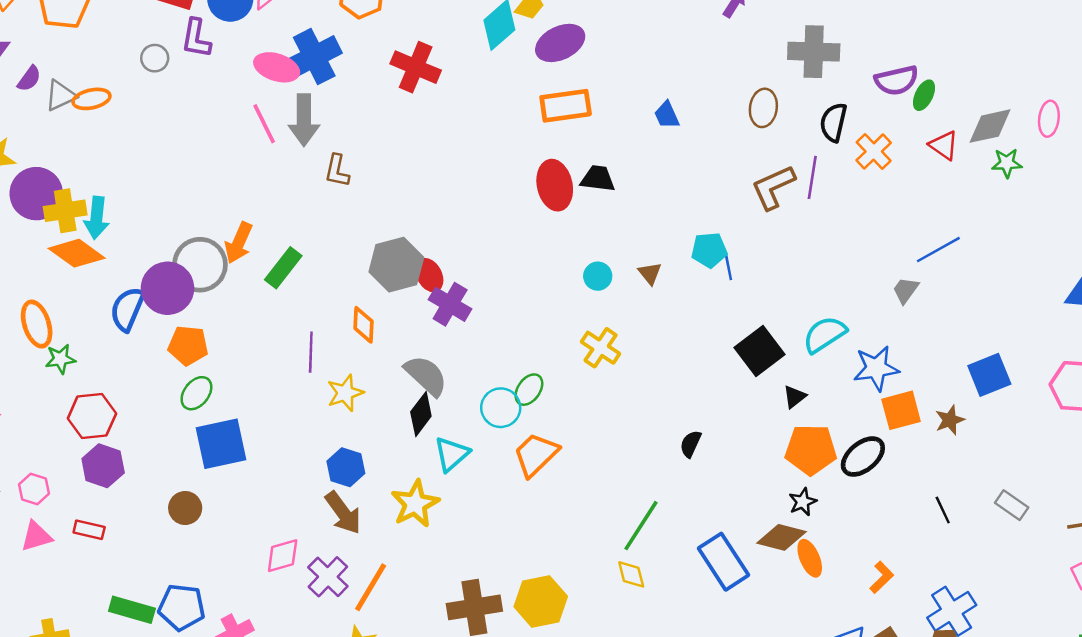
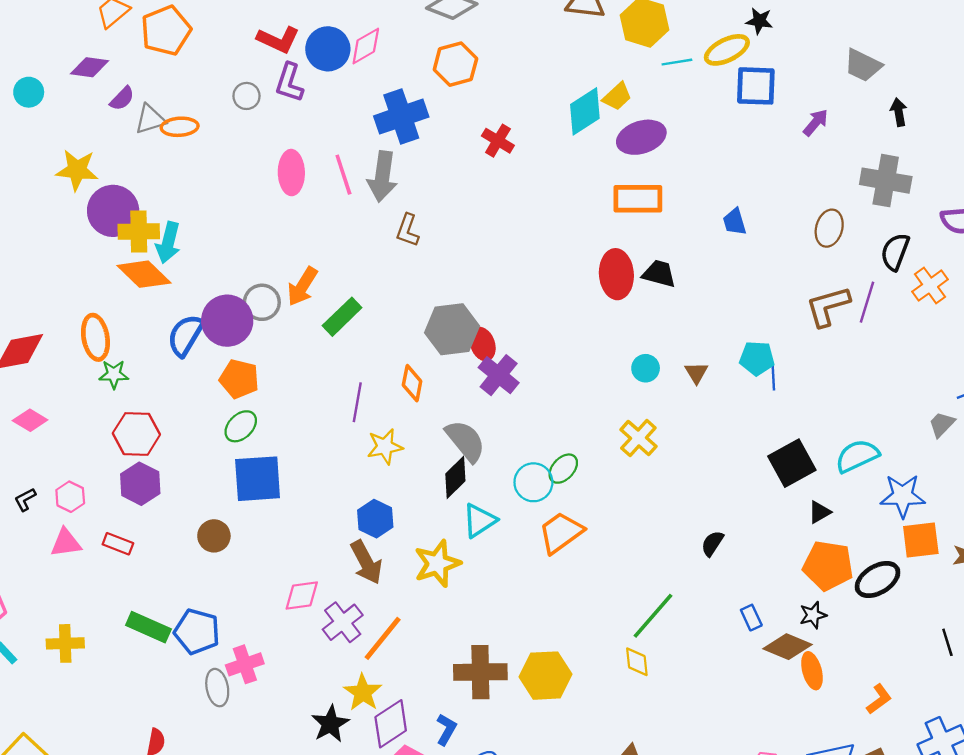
pink ellipse: (277, 67) -> (291, 173), moved, turned 63
red cross: (416, 67) -> (498, 141), size x0.7
gray circle: (200, 265) -> (262, 302), size x0.7
blue rectangle: (724, 562) -> (751, 618), moved, size x0.5

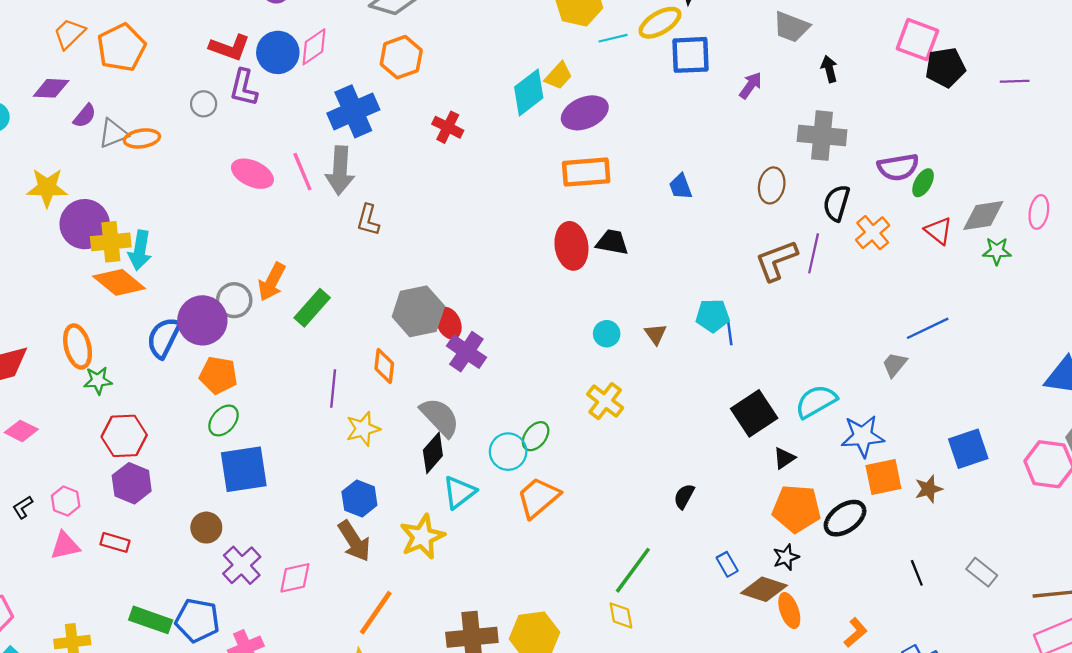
pink ellipse: (291, 173) -> (252, 174), turned -60
purple cross: (343, 622) -> (242, 565), moved

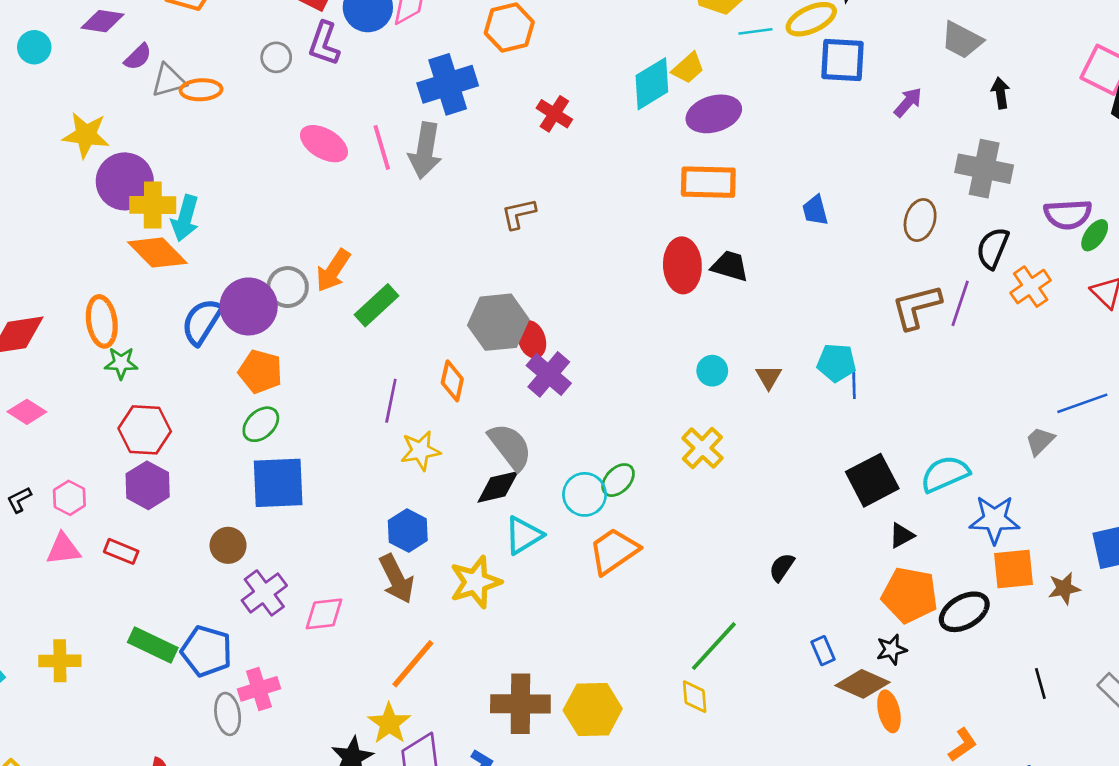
brown L-shape: (368, 220) -> (519, 214), moved, turned 56
black diamond: (433, 453) -> (498, 487), turned 30

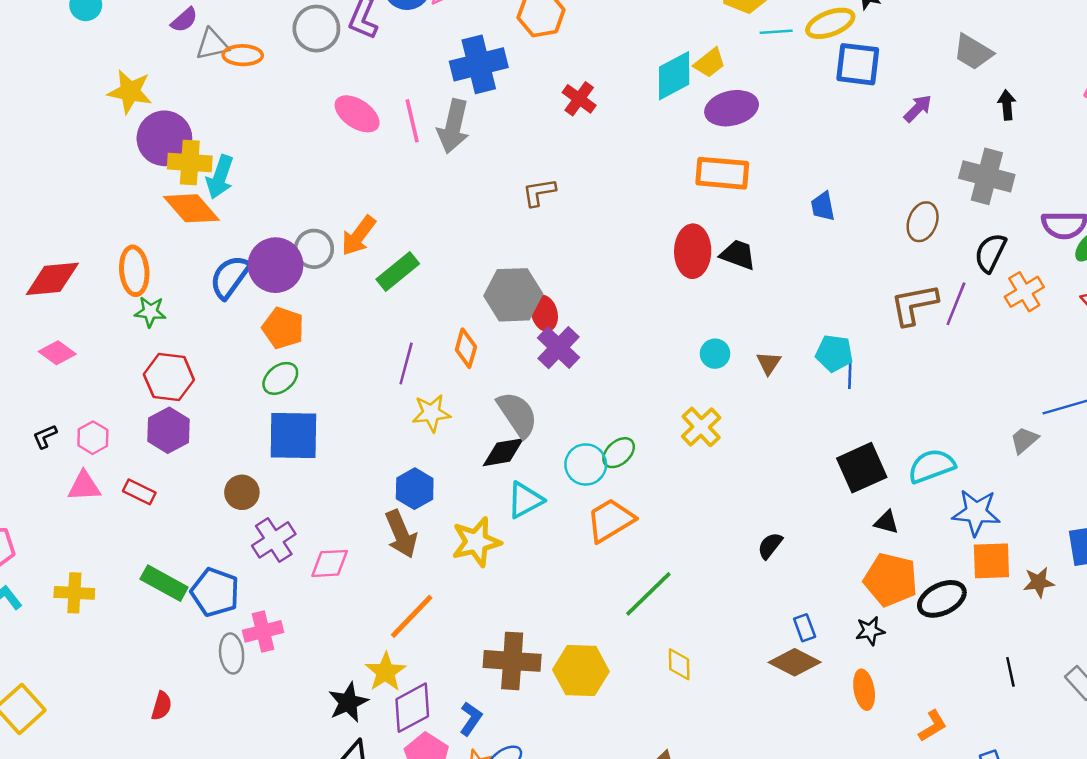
gray circle: (276, 57) -> (316, 29), size x1.6
black triangle: (902, 535) -> (886, 522), turned 40
green line: (714, 646) -> (648, 594), moved
brown diamond: (862, 684) -> (795, 662), moved

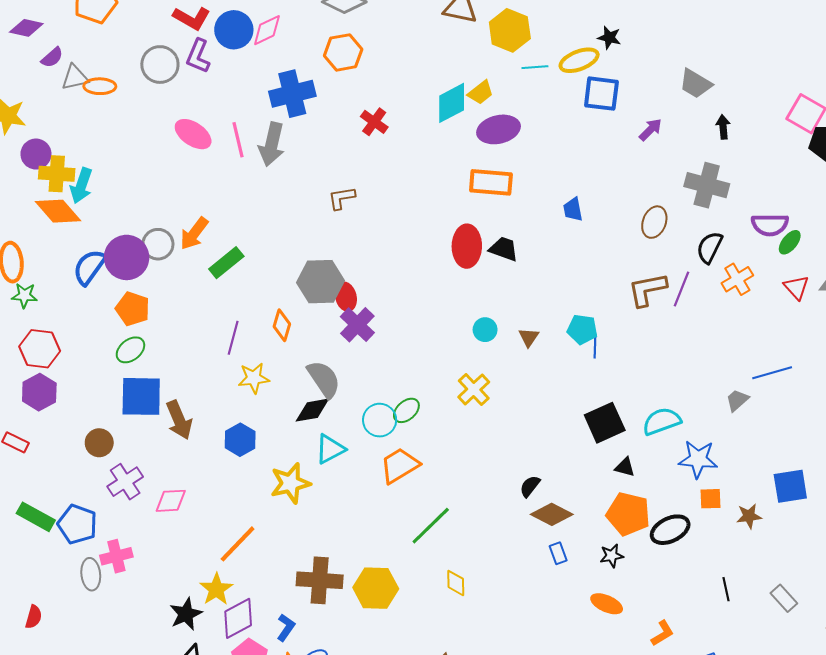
purple circle: (164, 138) -> (36, 154), size x0.7
brown arrow: (401, 534) -> (179, 420), moved
orange square: (991, 561) -> (710, 499), size x0.7
brown diamond: (795, 662) -> (552, 514), moved
orange ellipse: (864, 690) -> (607, 604), turned -56

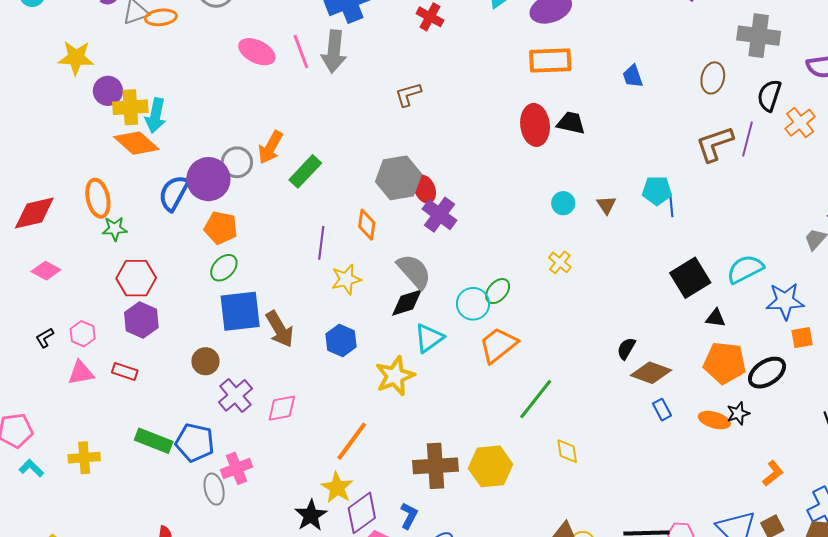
yellow cross: (474, 389) -> (560, 262), size x0.7
black star: (612, 556) -> (738, 413), moved
orange ellipse: (607, 604) -> (714, 420), moved

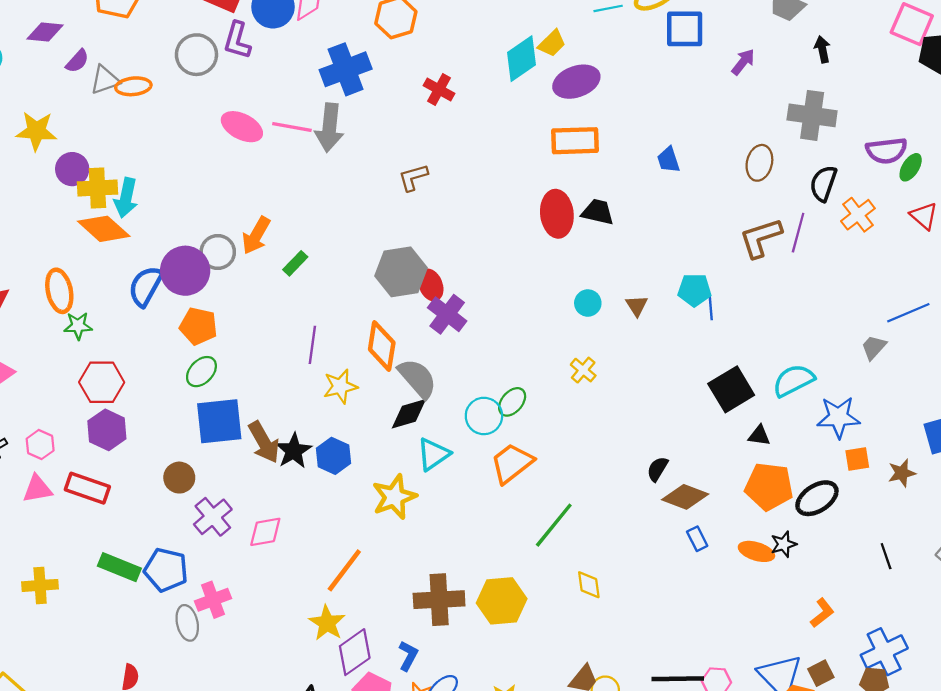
pink line: (301, 51) -> (292, 127), turned -60
green rectangle: (305, 171) -> (295, 263), size x0.7
orange diamond: (367, 225) -> (382, 346), moved, size x1.4
red rectangle: (125, 372) -> (87, 488), size x1.5
black star: (311, 515) -> (294, 451), moved

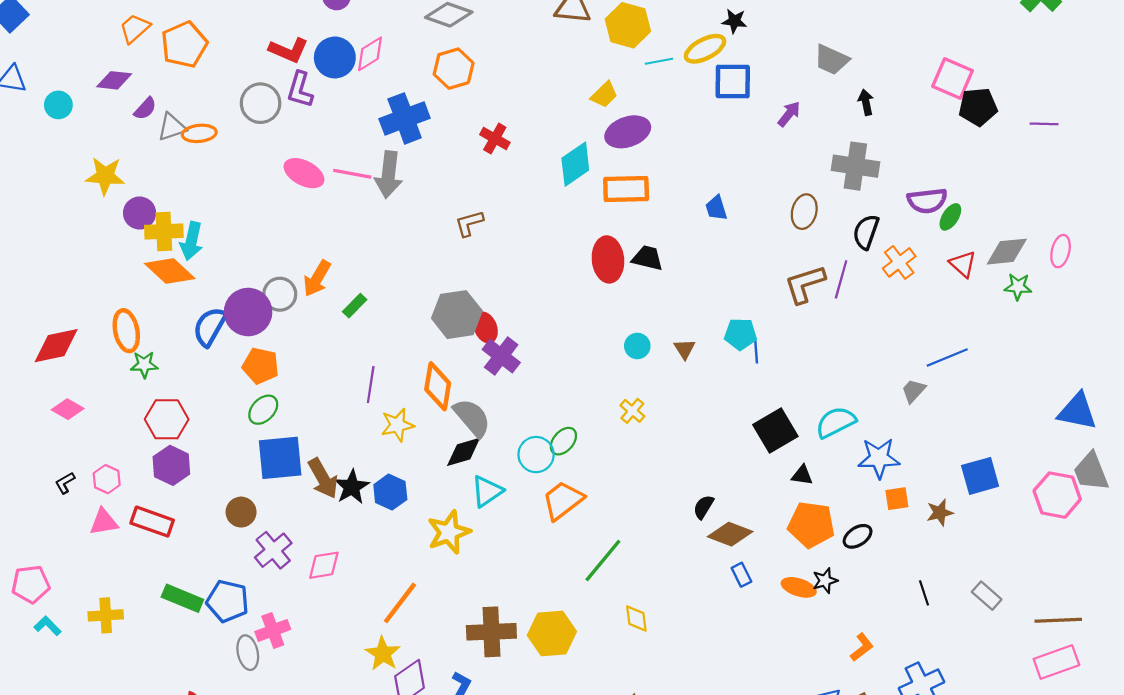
cyan diamond: (521, 59) -> (575, 164), moved
black ellipse: (817, 498) -> (858, 536), size x0.7

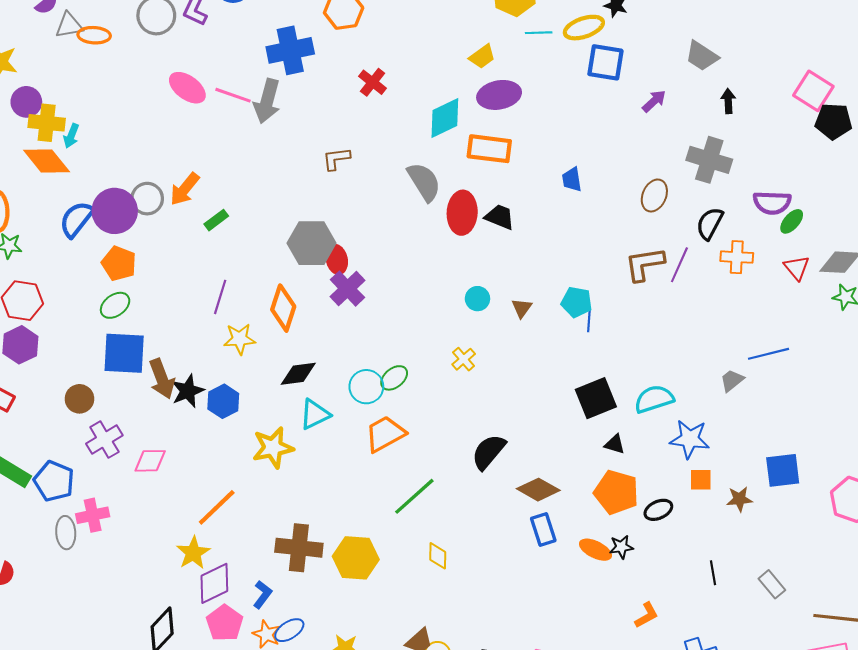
cyan arrow: (191, 241) -> (71, 136), size x0.7
orange cross: (899, 262) -> (737, 257), turned 32
gray semicircle: (472, 418) -> (424, 182), moved
black semicircle: (704, 507) -> (489, 452), moved, size x1.6
blue rectangle: (741, 575) -> (543, 530), size x1.4

